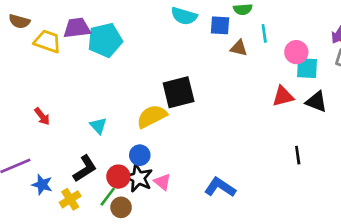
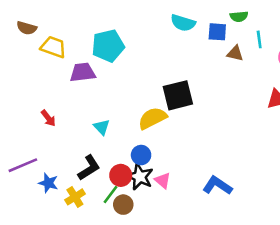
purple trapezoid: (77, 28) -> (83, 72), moved

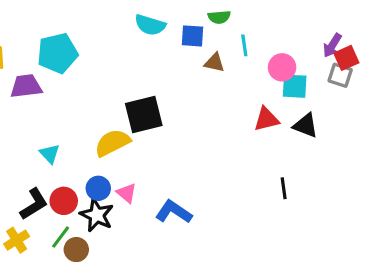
red circle: (121, 175) -> (64, 201), moved
pink triangle: (163, 180) -> (127, 193), moved
blue L-shape: (217, 186) -> (174, 212), moved

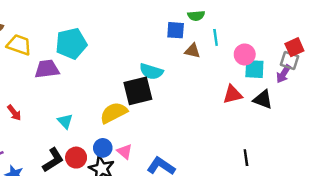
cyan semicircle: (150, 25) -> (151, 71), moved
purple arrow: (332, 45) -> (284, 74), moved
black line: (284, 188) -> (246, 158), moved

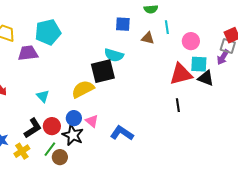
blue square: (176, 30) -> (123, 24), moved
cyan square: (254, 69) -> (199, 64), moved
red triangle: (233, 95) -> (181, 74), size x1.4
black line: (246, 158) -> (178, 105), moved

